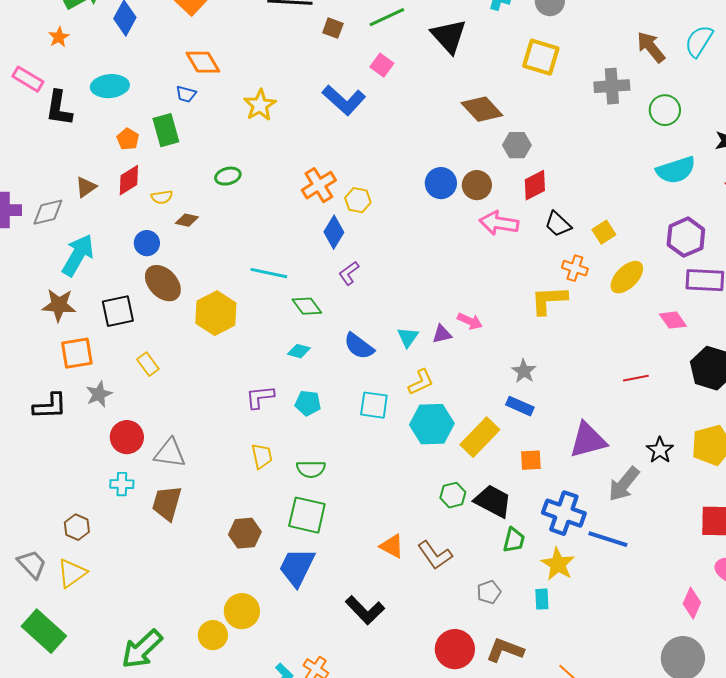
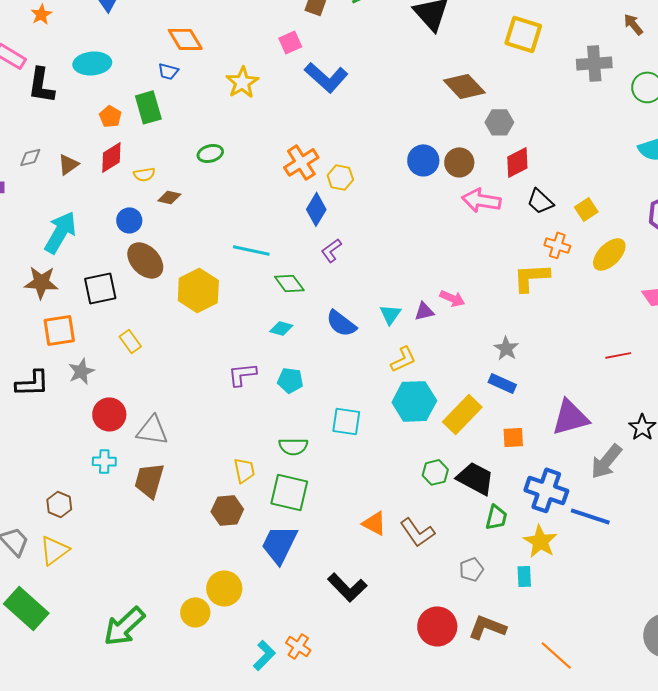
brown arrow: (651, 47) -> (633, 24), size x0.7
pink square: (382, 65) -> (290, 42), moved, turned 30
gray diamond: (48, 212) -> (30, 157), moved, size x0.7
cyan square: (374, 405) -> (346, 421), moved
yellow trapezoid: (262, 456) -> (244, 470), moved

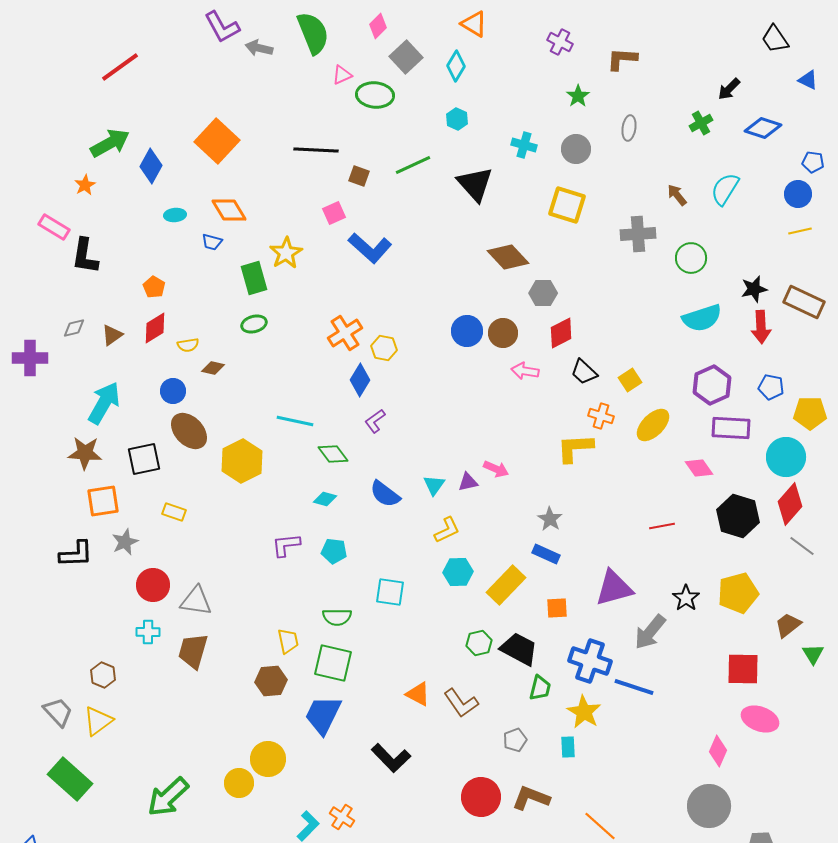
cyan ellipse: (92, 63) -> (175, 215), moved, size x0.6
green rectangle: (148, 107) -> (254, 278), moved
pink arrow: (481, 200) -> (525, 371), size x0.7
yellow rectangle: (130, 341) -> (174, 512), turned -35
cyan hexagon: (414, 401) -> (458, 572), size x0.7

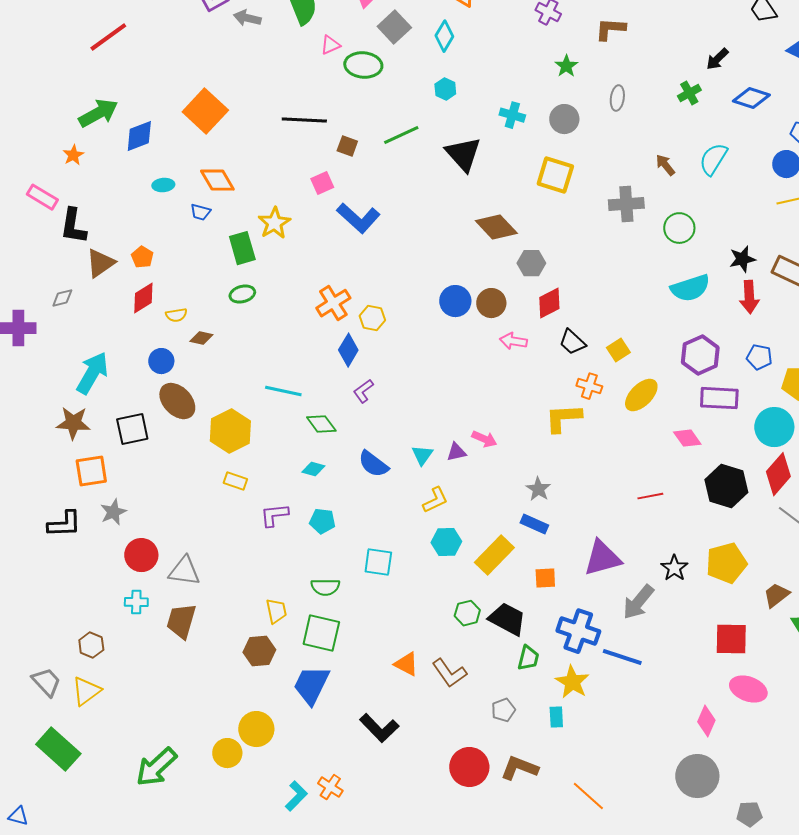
blue diamond: (151, 166) -> (139, 136), turned 40
brown triangle: (112, 335) -> (100, 263), moved, size x1.4
yellow rectangle: (174, 512) -> (235, 481), moved

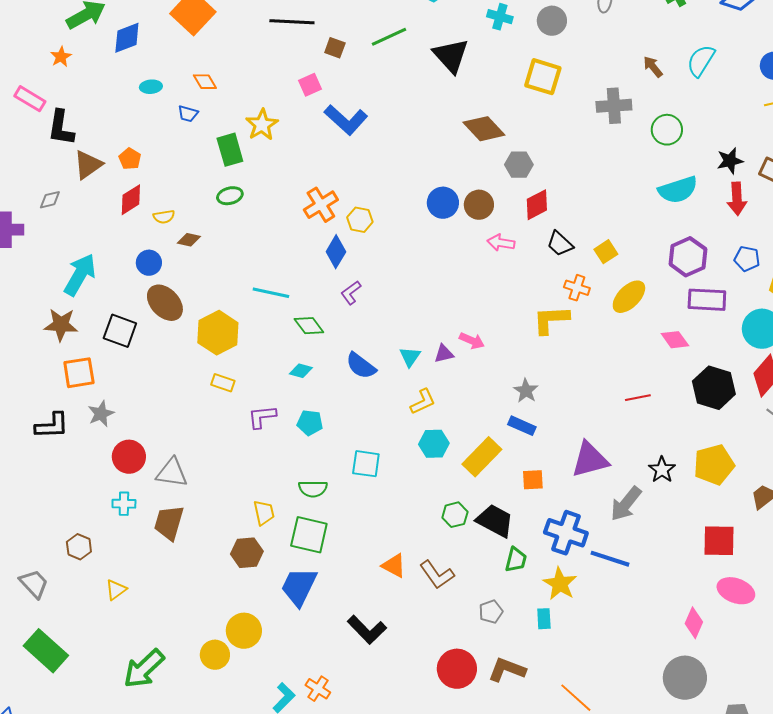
orange diamond: (217, 180) -> (205, 82), size x0.7
black square: (132, 429) -> (120, 331), turned 32
yellow triangle: (86, 691) -> (116, 590), moved, size x0.7

